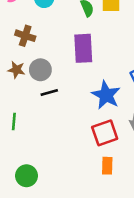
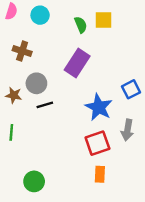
purple rectangle: (83, 48) -> (77, 63), turned 36
brown star: (16, 70) -> (14, 95), moved
green circle: (26, 176) -> (34, 181), moved

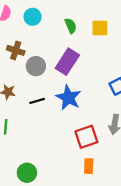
yellow square: (103, 20) -> (100, 28), moved
gray circle: (36, 83) -> (36, 66), moved
blue star: (99, 107) -> (68, 98), moved

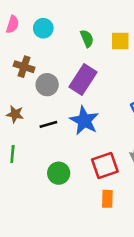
green circle: (27, 173) -> (59, 173), moved

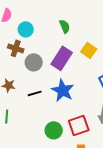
cyan circle: (43, 28) -> (26, 29), moved
yellow square: (120, 41) -> (89, 50), moved, turned 35
green circle: (59, 173) -> (54, 130), moved

